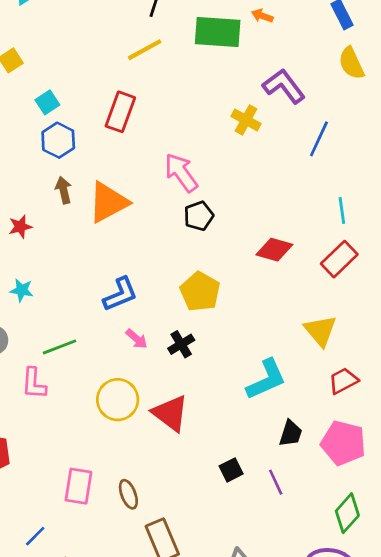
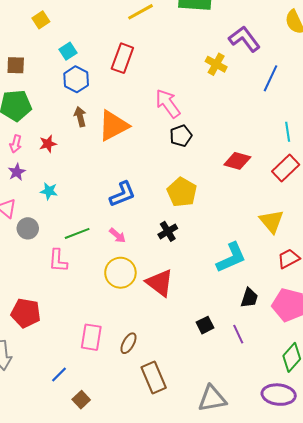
pink arrow: (137, 339) -> (117, 235), moved
brown ellipse: (128, 494) -> (128, 343), turned 50

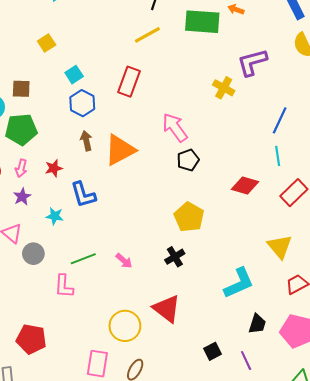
purple L-shape: (244, 39) -> (252, 62), turned -68
blue line: (271, 78) -> (280, 120), moved
cyan line: (288, 132) -> (278, 156), moved
blue L-shape: (122, 194) -> (83, 195), moved, turned 96
yellow circle: (120, 273) -> (125, 326), moved

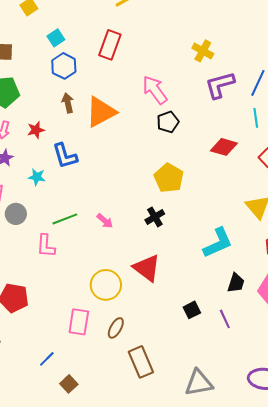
purple L-shape: (252, 62) -> (220, 85), moved

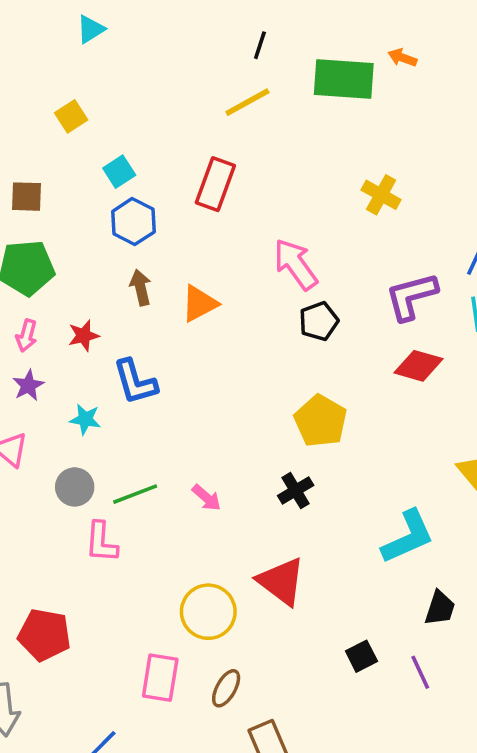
purple L-shape: (220, 85) -> (411, 296), moved
orange triangle: (101, 112) -> (199, 303), size x0.7
gray circle: (16, 214) -> (75, 487), moved

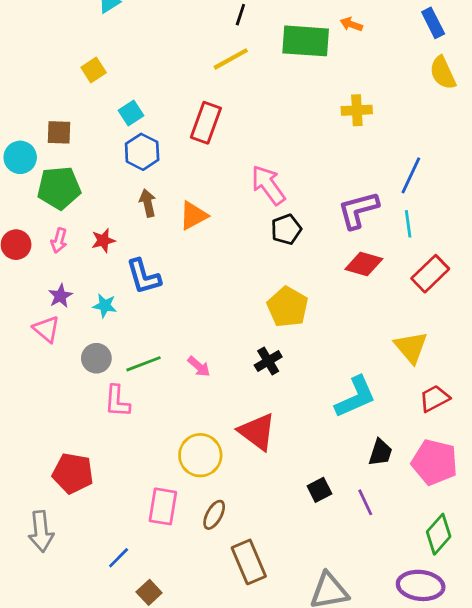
yellow cross: (381, 195) -> (357, 110), moved, turned -32
purple star: (28, 385) -> (60, 296), moved

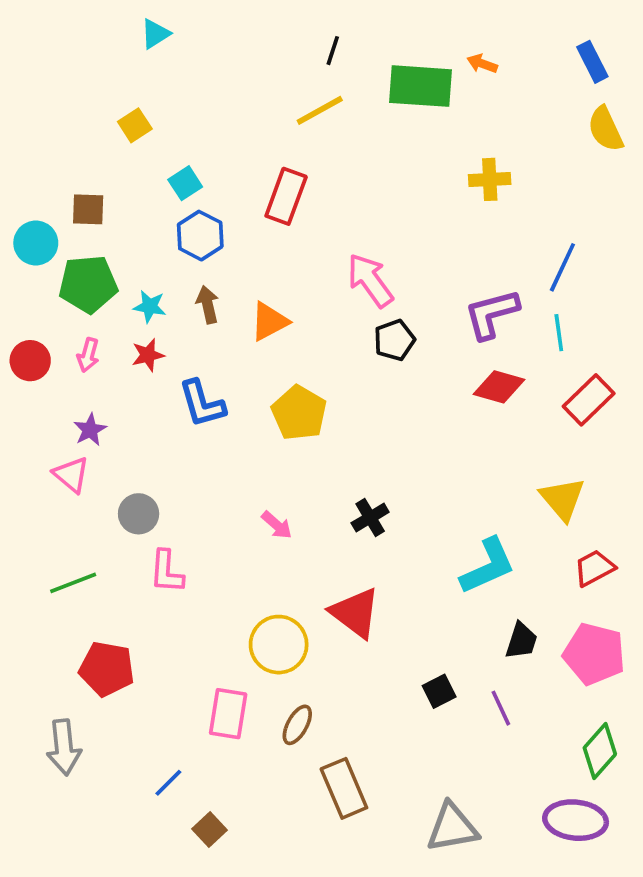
cyan star: (105, 306) -> (150, 306), moved
yellow pentagon: (288, 307) -> (299, 413), moved
green line: (143, 364) -> (73, 583), moved

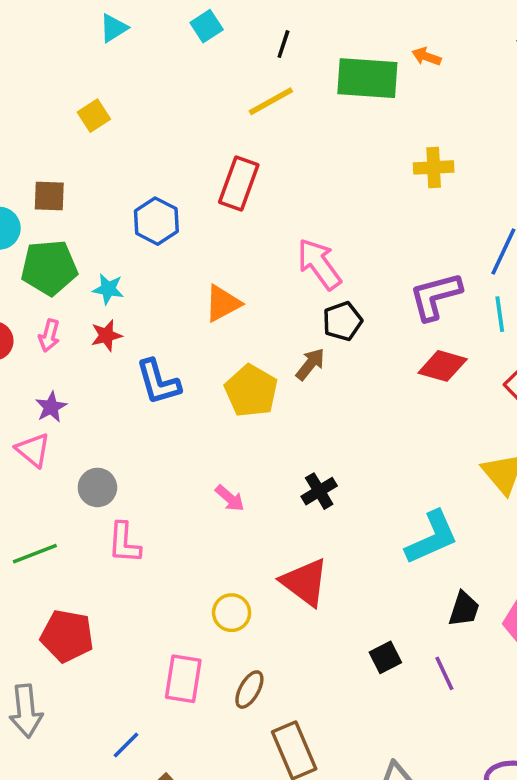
cyan square: (185, 183) -> (207, 26), moved
brown arrow: (208, 305) -> (310, 364), moved, turned 52
yellow circle: (279, 645) -> (232, 613), size x0.7

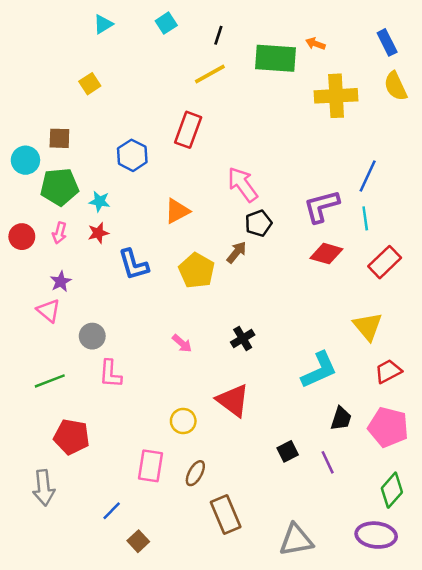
yellow cross: (434, 167) -> (336, 96), moved, size x1.6

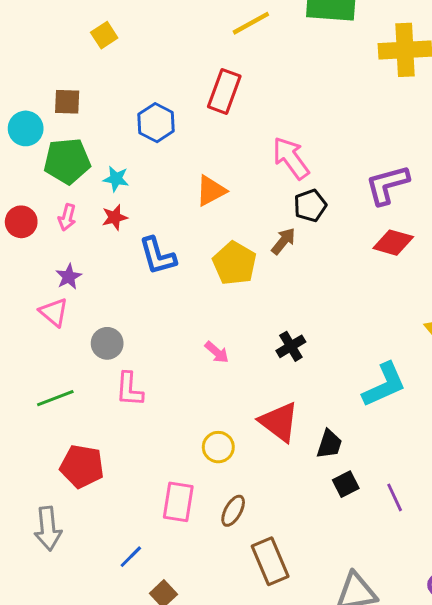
black trapezoid: (341, 419) -> (329, 444), moved

